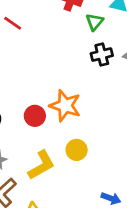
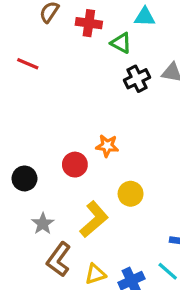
green triangle: (95, 22) -> (121, 43), turned -30
orange star: (65, 106) -> (107, 146), size x0.6

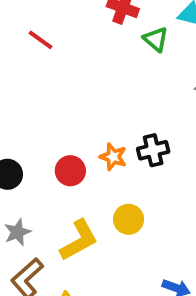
black cross: (137, 79) -> (153, 150), moved

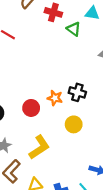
black cross: (153, 150) -> (77, 92), turned 35
yellow circle: (129, 219) -> (74, 124), moved

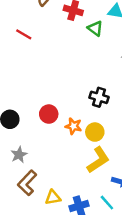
orange star: (55, 98) -> (73, 126), moved
yellow L-shape: (39, 147) -> (98, 160), moved

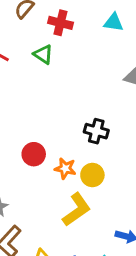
green triangle: (95, 28) -> (43, 54), moved
yellow L-shape: (98, 160) -> (77, 210), moved

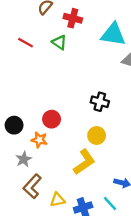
cyan triangle: (114, 22) -> (113, 34), moved, size x1.6
orange star: (65, 168) -> (39, 140), moved

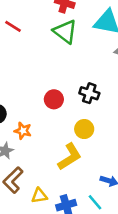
green triangle: (59, 42) -> (65, 31), moved, size x1.5
red circle: (52, 119) -> (54, 99), moved

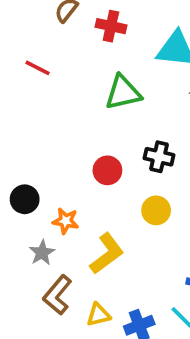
green triangle: (65, 31) -> (123, 93), moved, turned -45
yellow L-shape: (70, 157) -> (107, 254), moved

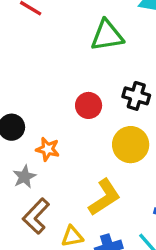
yellow circle: (156, 210) -> (131, 145), size x1.4
yellow L-shape: (107, 254) -> (104, 197), moved

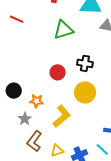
yellow L-shape: (104, 197) -> (62, 116), moved

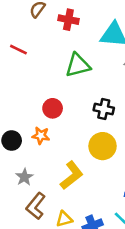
red circle: (58, 72) -> (53, 108), moved
orange star: (37, 101) -> (41, 136), moved

